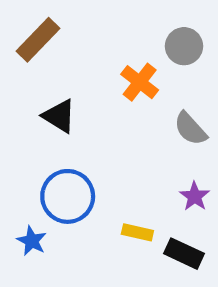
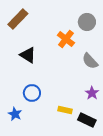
blue circle: (68, 196) -> (32, 93), size x0.7

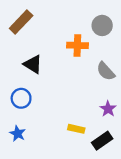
orange cross: (66, 39) -> (77, 45), turned -36
blue circle: (32, 93) -> (21, 98), moved
black rectangle: (87, 120) -> (102, 141), turned -60

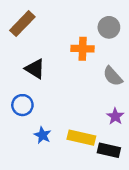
yellow rectangle: (76, 129) -> (81, 138), size x1.5
blue star: (18, 134) -> (42, 135), moved
black rectangle: (102, 141) -> (109, 150), turned 48

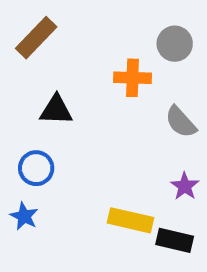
black triangle: (35, 69) -> (56, 110), turned -30
blue star: (42, 135) -> (24, 216), moved

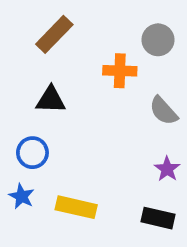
brown rectangle: (36, 38) -> (54, 34), moved
yellow rectangle: (131, 220) -> (76, 207), moved

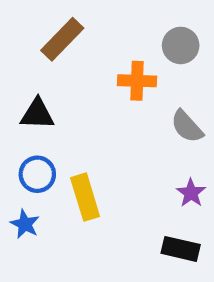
black triangle: (51, 100) -> (37, 114), moved
yellow rectangle: (76, 207) -> (85, 197), moved, turned 60

